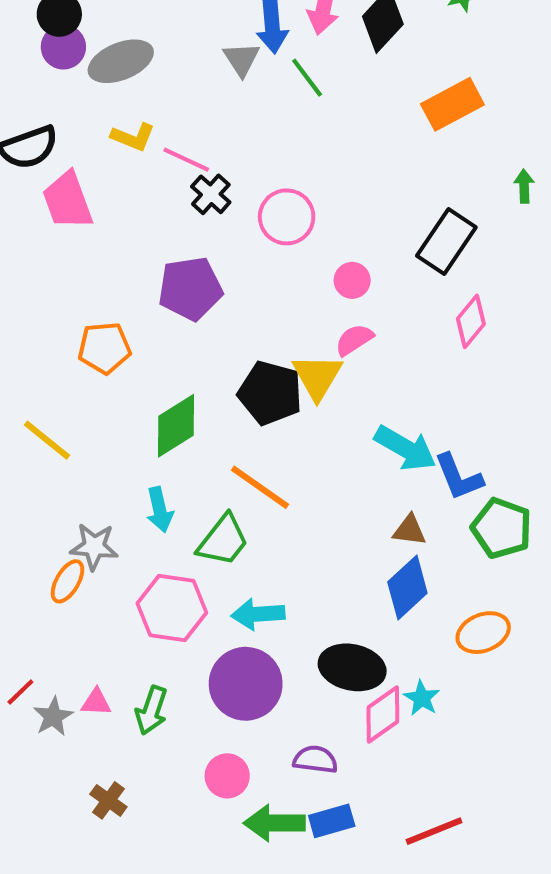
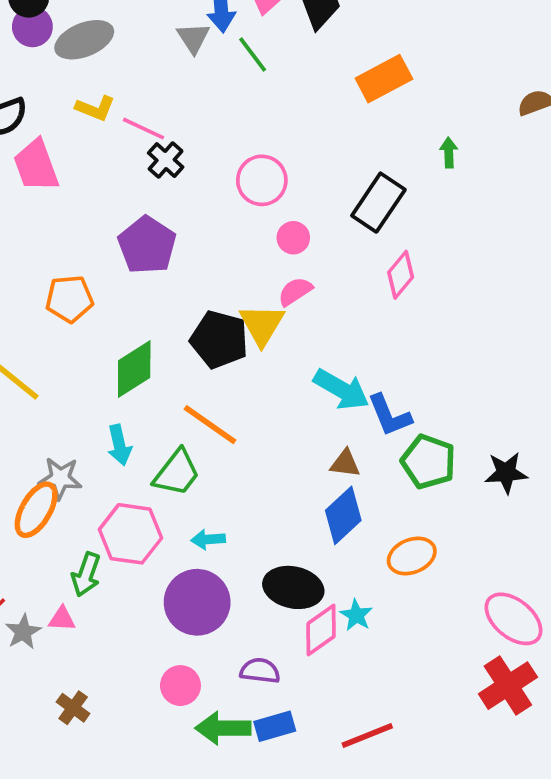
pink circle: (287, 217) -> (262, 180), moved
purple pentagon: (190, 289) -> (147, 245), turned -30
orange ellipse: (67, 581) -> (36, 510), size x1.4
cyan arrow: (258, 614) -> (208, 539), size x0.7
green arrow: (151, 710) -> (86, 575), moved

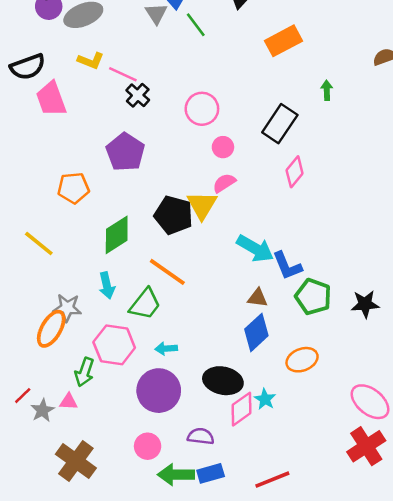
brown cross: (73, 708) -> (76, 461), size x1.8

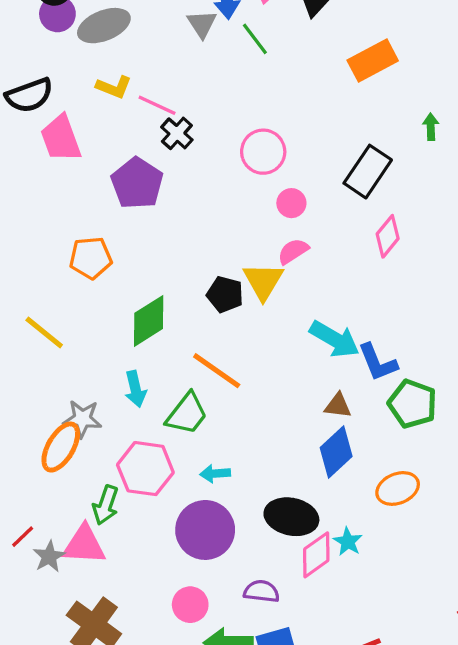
purple pentagon: (125, 152) -> (137, 183), moved
black pentagon: (174, 215) -> (225, 294), size x0.7
pink triangle: (68, 402) -> (84, 545), size x1.8

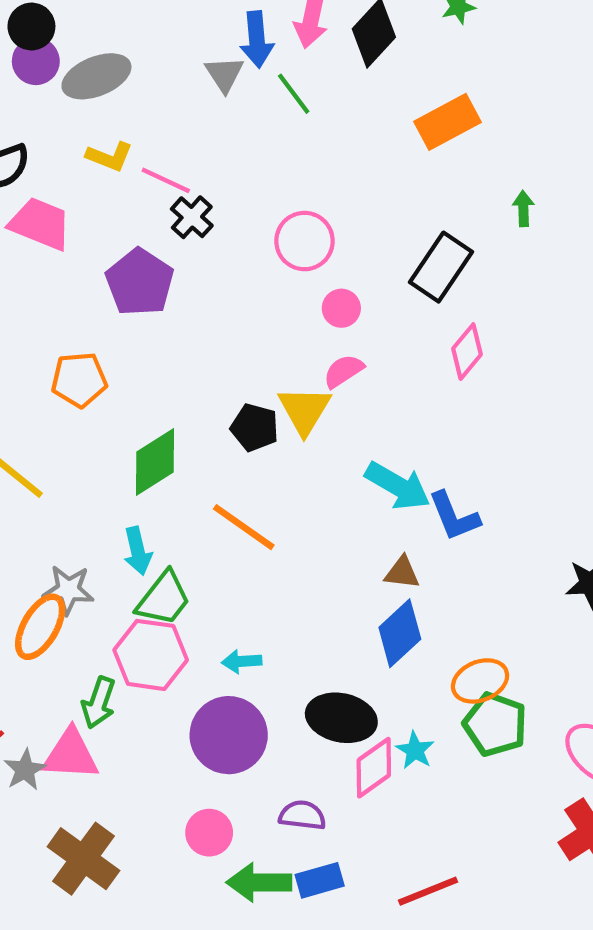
pink trapezoid: (61, 138) -> (40, 224), turned 132
green pentagon: (413, 404) -> (495, 724), moved
green trapezoid: (187, 414) -> (164, 599), moved

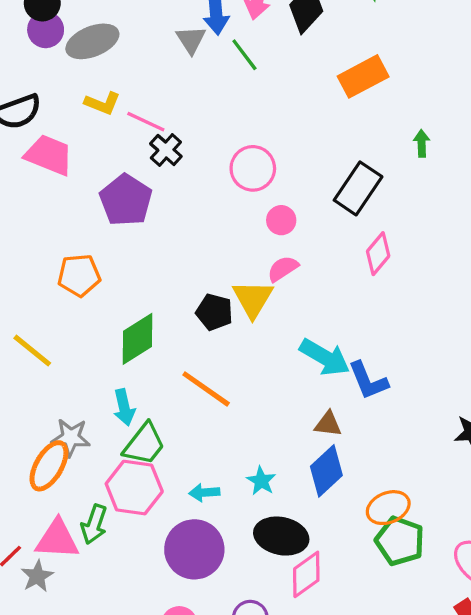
cyan star: (415, 750) -> (261, 481), moved
pink triangle: (70, 755) -> (57, 539), moved

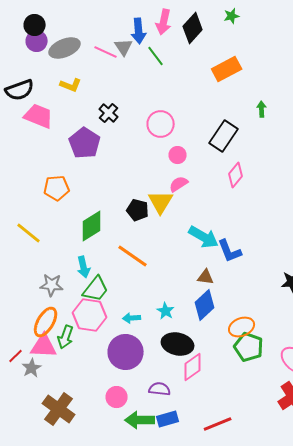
pink line: (146, 122) -> (106, 52), moved
orange ellipse: (49, 466) -> (46, 322), moved

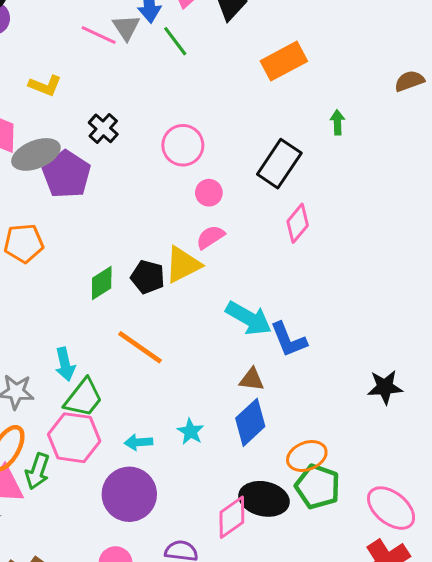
gray ellipse: (65, 48) -> (36, 154), moved
yellow triangle: (161, 202) -> (183, 265), turned 32
green diamond: (92, 226) -> (102, 283), moved, size x0.7
black ellipse: (178, 344) -> (264, 499), moved

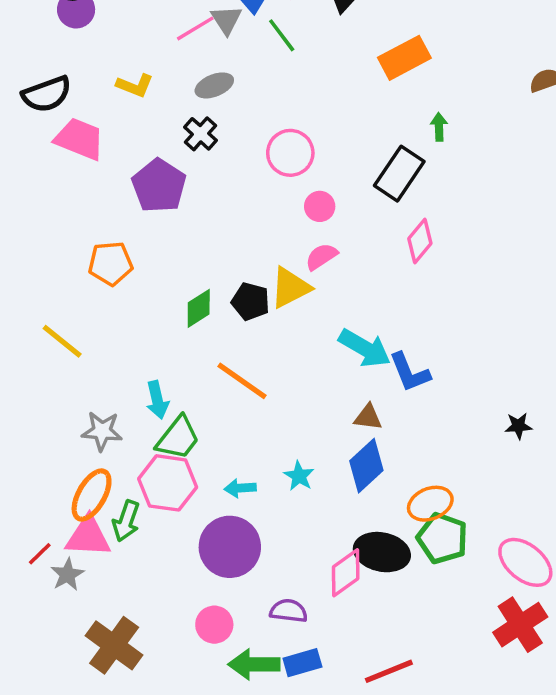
pink line: (99, 35) -> (195, 28), turned -56
green arrow: (337, 122) -> (439, 127), moved
gray ellipse: (36, 154) -> (214, 85), moved, size x0.7
black star: (385, 387) -> (518, 426), size x0.7

